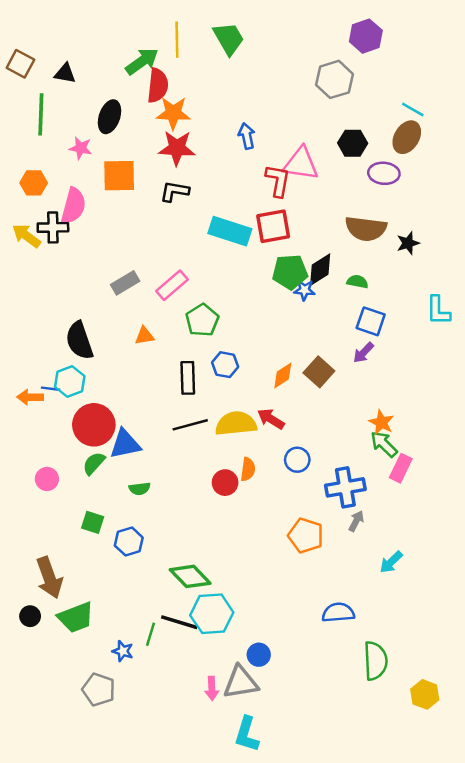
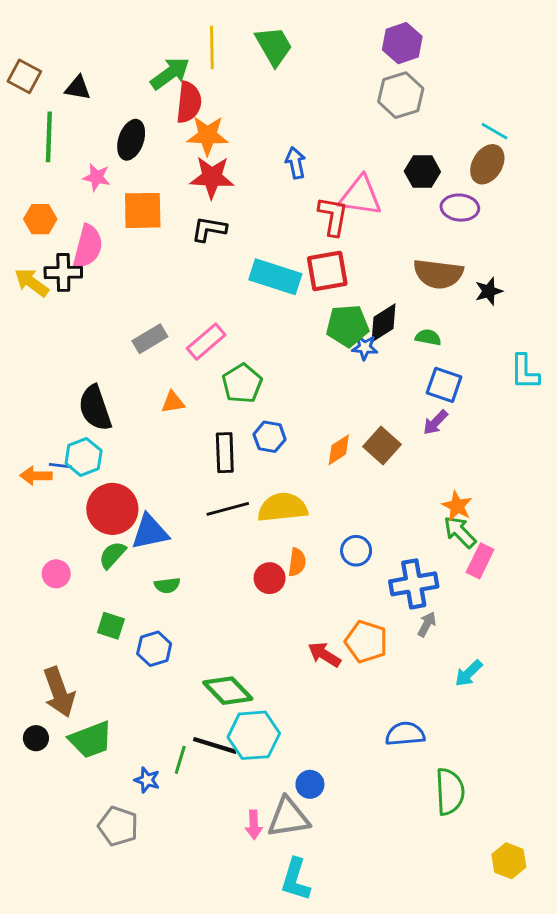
purple hexagon: (366, 36) -> (402, 43), moved
red arrow: (271, 419) -> (324, 655), moved
yellow hexagon: (425, 694) -> (509, 861), moved

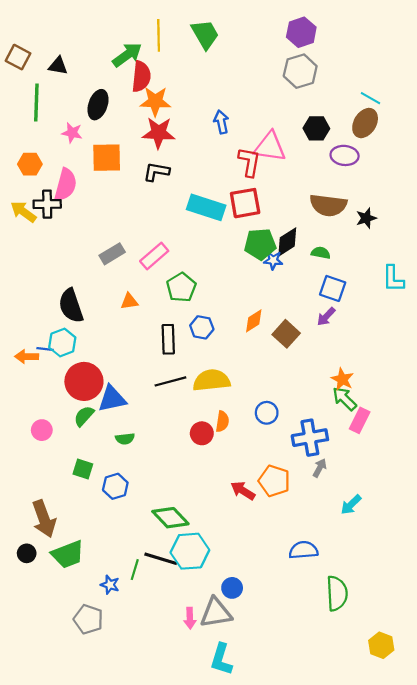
orange diamond: (339, 450) -> (254, 321), moved

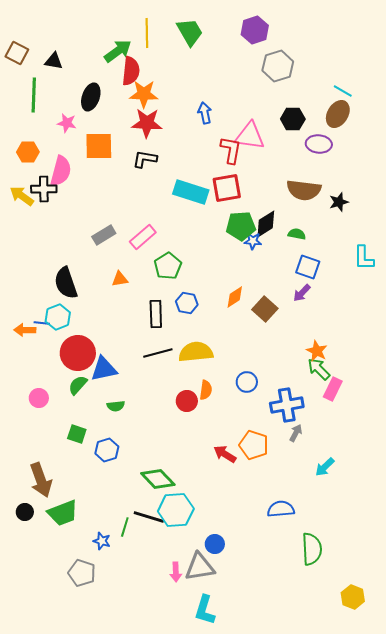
purple hexagon: (301, 32) -> (255, 30), moved

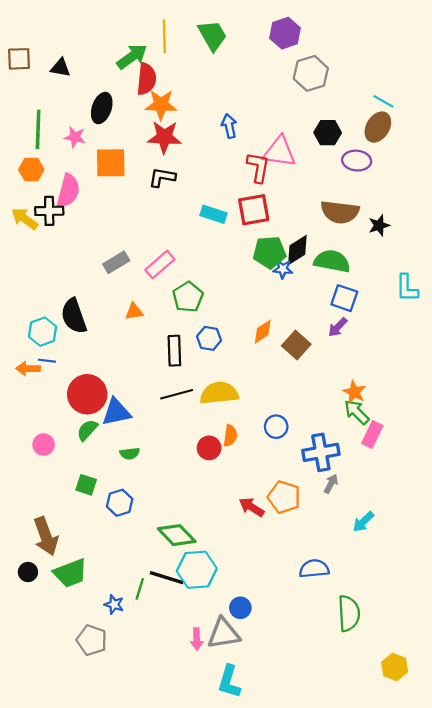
brown square: (17, 53) -> (19, 59), turned -30
green line: (34, 95) -> (38, 129), moved
cyan rectangle: (191, 192) -> (214, 214), size x0.7
green semicircle: (297, 234) -> (332, 261), size x1.8
cyan hexagon: (58, 317) -> (42, 332), moved

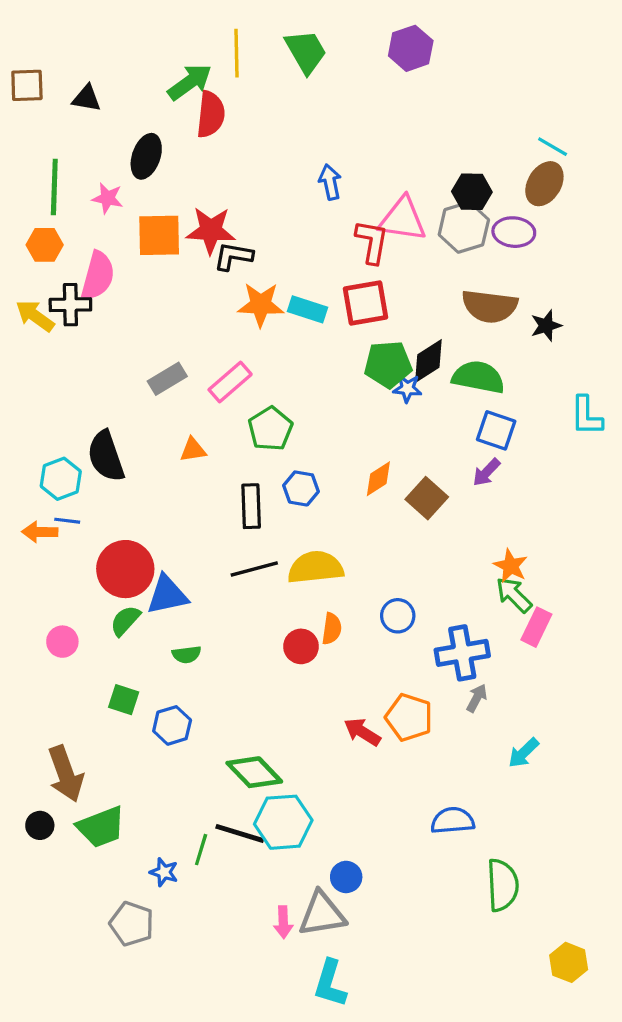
gray hexagon: (311, 73) -> (464, 227), moved
orange star: (161, 105) -> (261, 305), moved
red star: (164, 137) -> (211, 230), moved

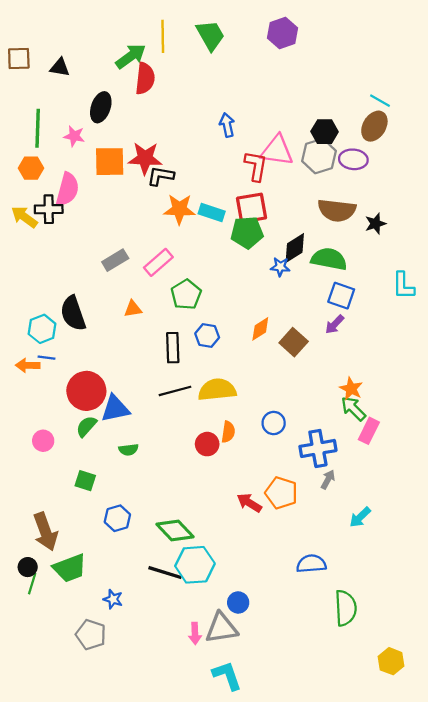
green pentagon: (388, 364) -> (247, 232), moved
blue hexagon: (172, 725) -> (117, 518), moved
green line: (201, 850) -> (32, 584), moved
cyan L-shape: (330, 983) -> (227, 676), turned 144

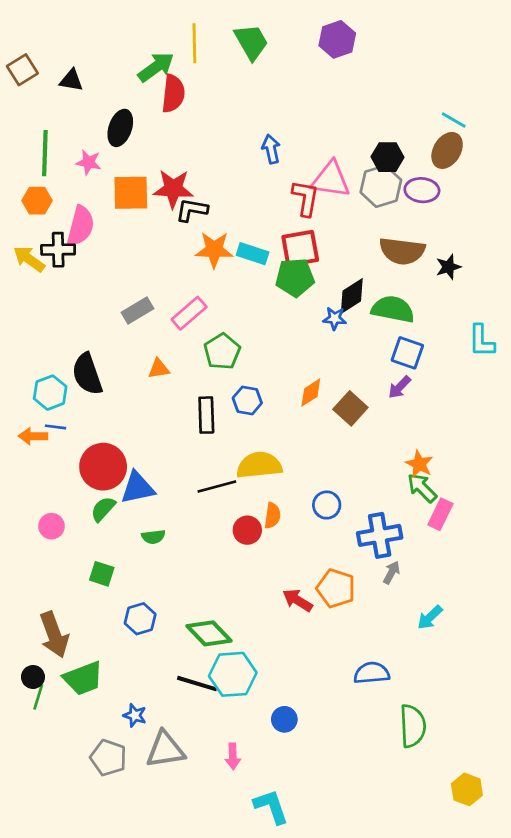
brown square: (19, 59) -> (22, 70), turned -30
black line: (175, 391) -> (217, 486), moved
gray triangle: (222, 628) -> (165, 750), moved

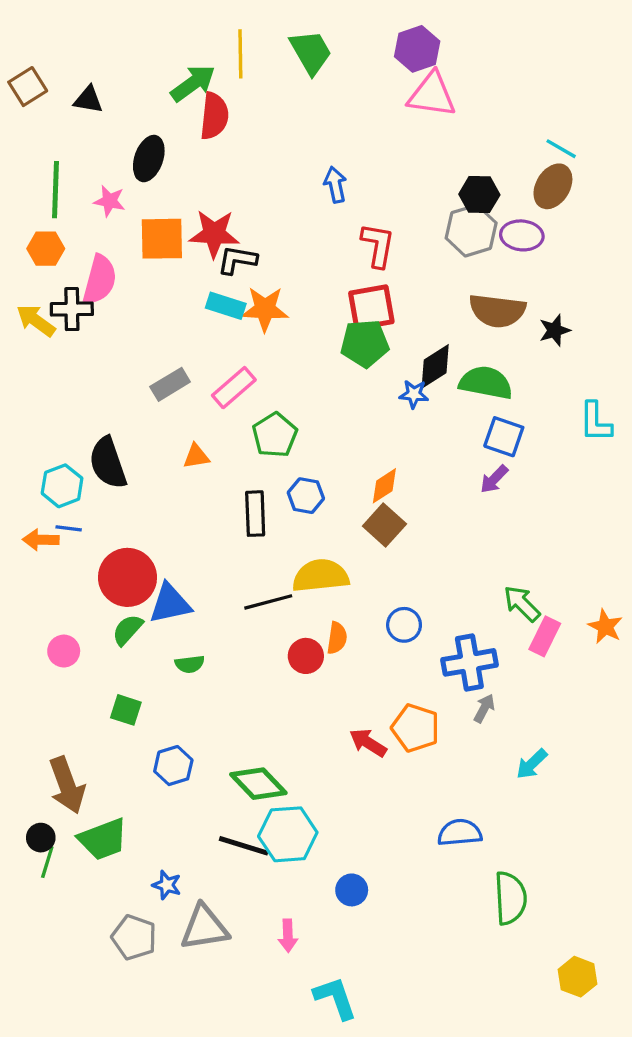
pink triangle: (331, 180) -> (432, 95), moved
cyan rectangle: (253, 254) -> (226, 306), moved
brown square: (350, 408) -> (384, 525), moved
orange star: (419, 464) -> (605, 626), moved

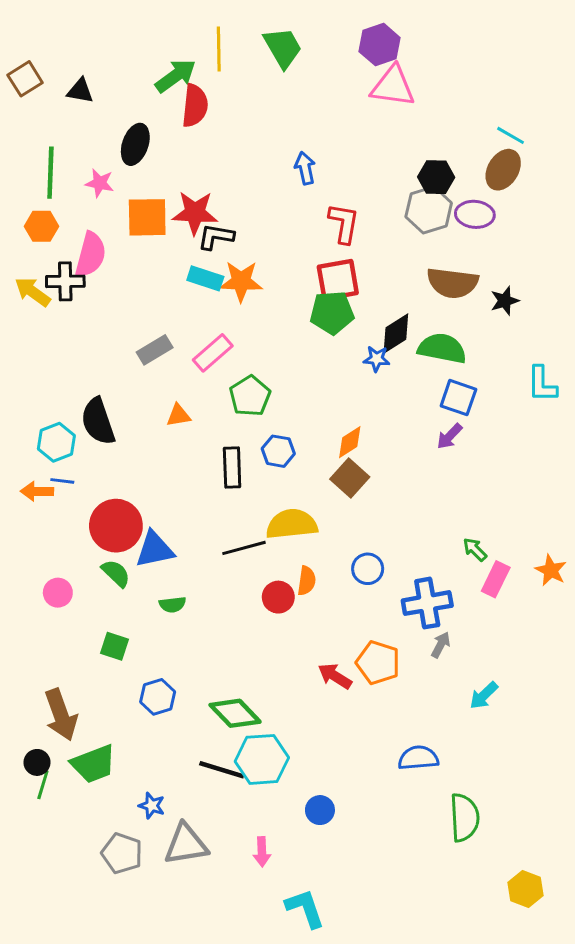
green arrow: (522, 604) -> (475, 549), size x0.7
green semicircle: (127, 630) -> (116, 573), turned 92

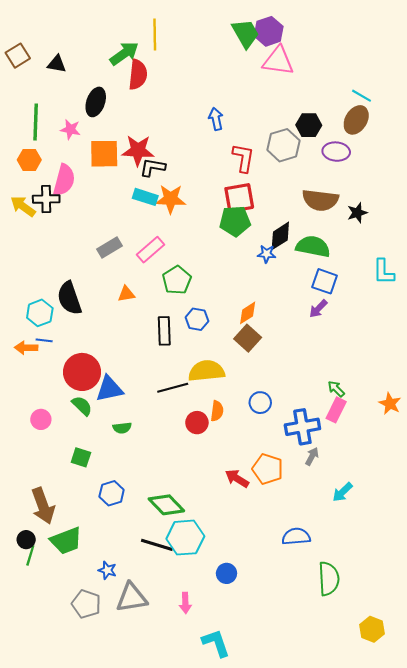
green trapezoid: (283, 48) -> (245, 33), moved
gray hexagon: (429, 210) -> (283, 145), moved
pink rectangle: (496, 579) -> (336, 410), moved

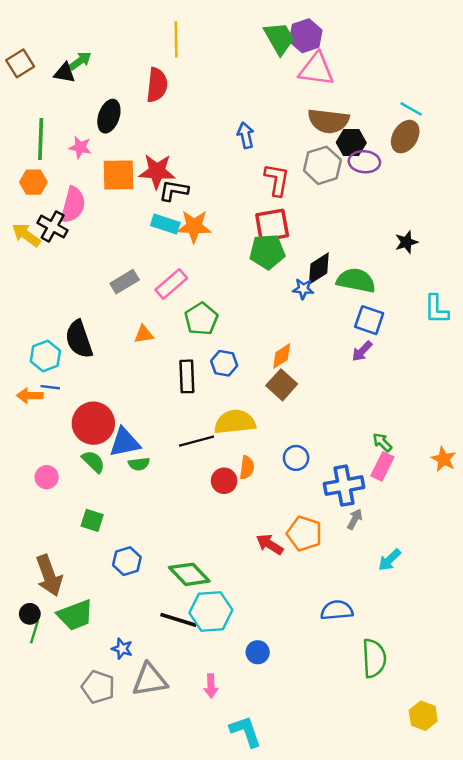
green arrow: (124, 53) -> (80, 61), moved, size x0.7
purple ellipse: (336, 152) -> (364, 162), moved
black cross: (46, 199) -> (53, 226), turned 30
brown semicircle: (320, 200) -> (328, 121), moved
green semicircle: (122, 428) -> (139, 464), moved

